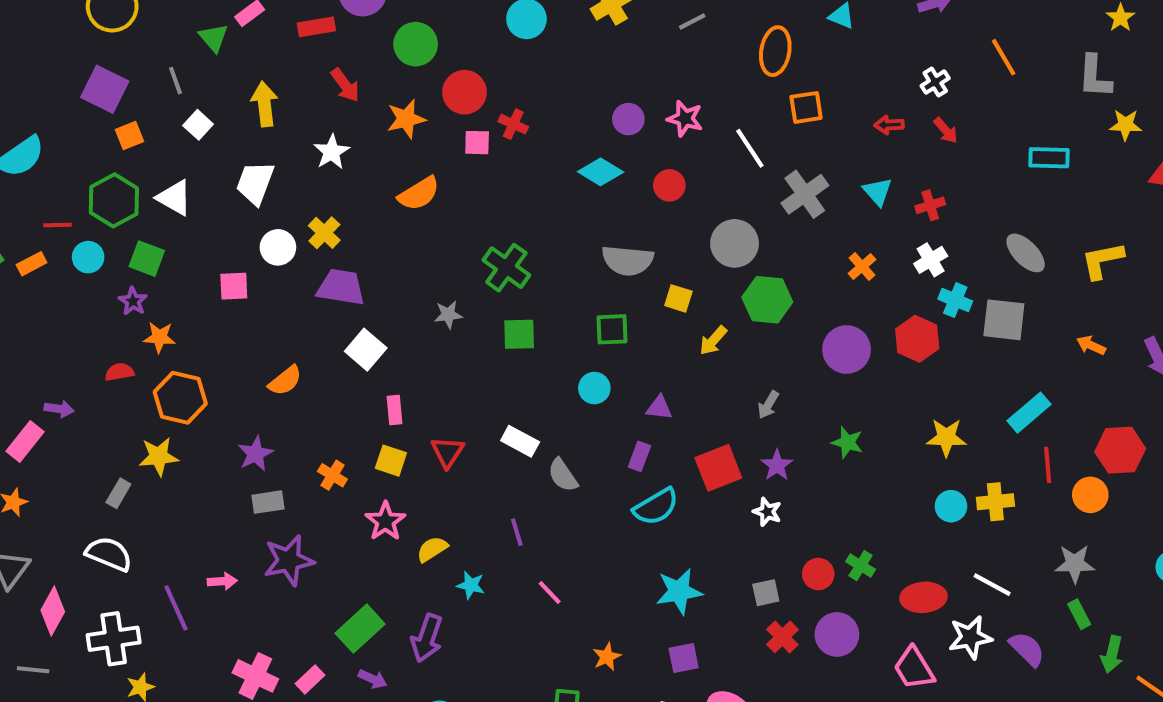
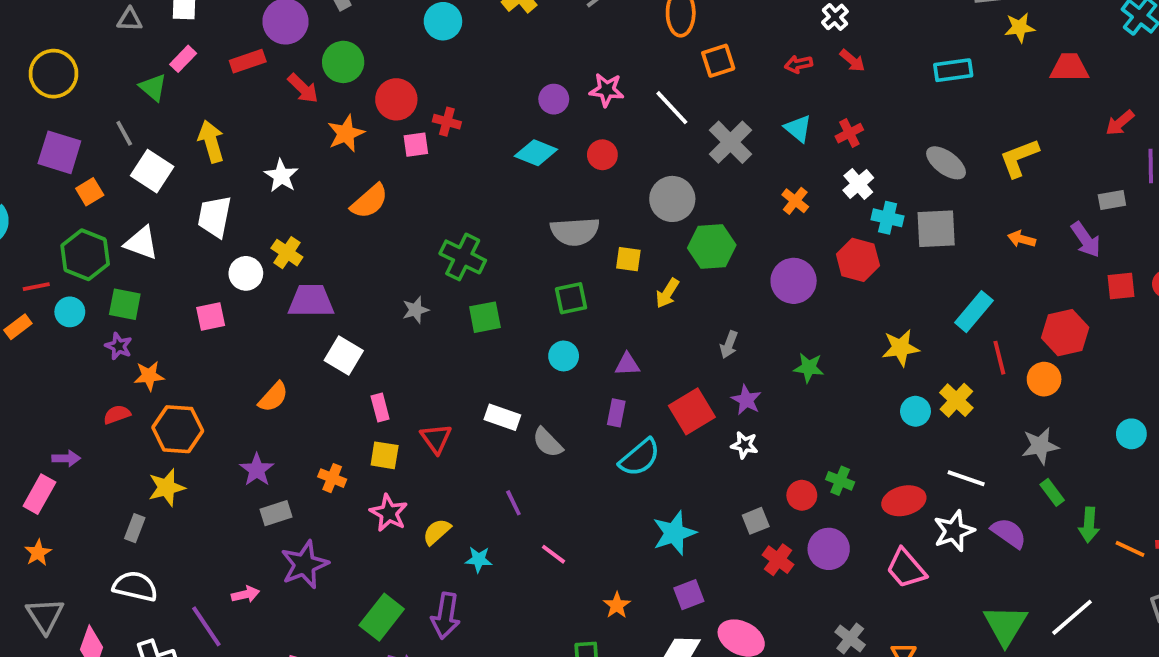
red arrow: (345, 85) -> (303, 88), moved
white square: (198, 125) -> (152, 171), size x1.5
yellow cross: (995, 502) -> (956, 400), turned -32

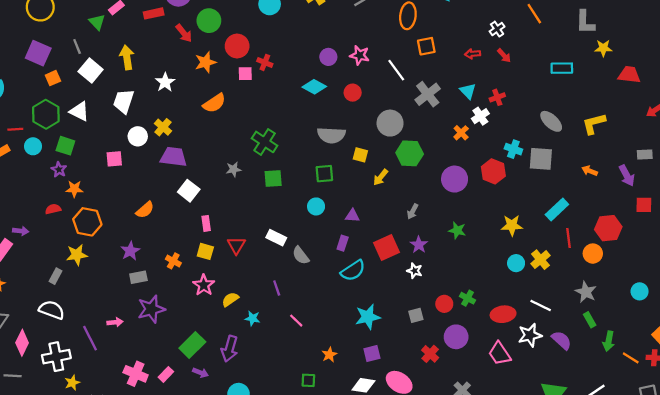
white cross: (858, 184) -> (480, 116), moved
gray star: (1040, 446) -> (586, 292), turned 30
red cross: (778, 560) -> (430, 354), moved

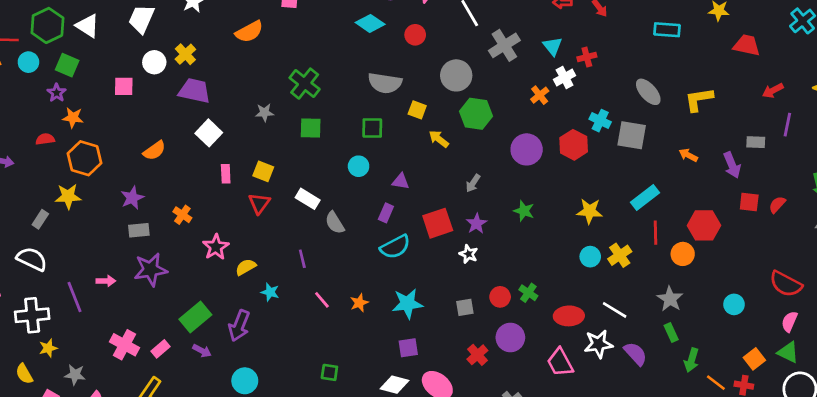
yellow arrow: (381, 177) -> (439, 139), turned 84
yellow square: (205, 251) -> (263, 171), moved
orange star: (329, 355) -> (359, 303), moved

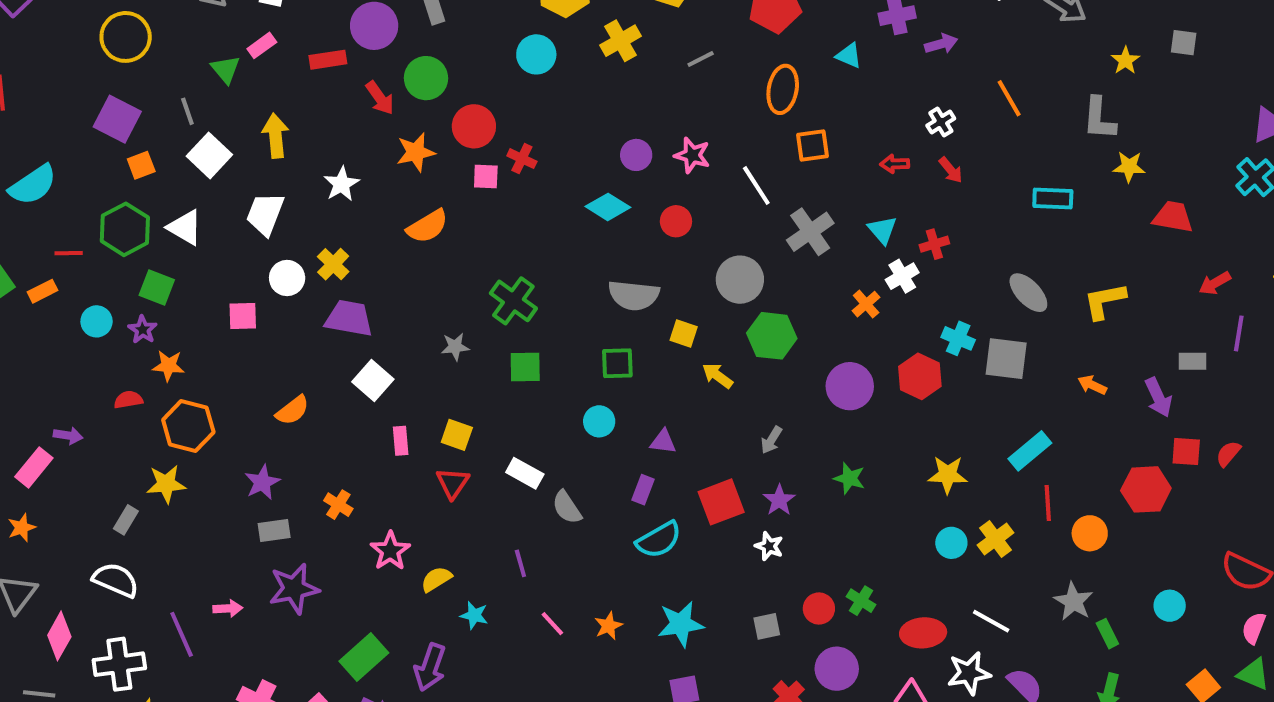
cyan circle: (28, 62) -> (97, 321), moved
red hexagon: (704, 225) -> (1146, 489), moved
green rectangle: (671, 332) -> (1107, 634), moved

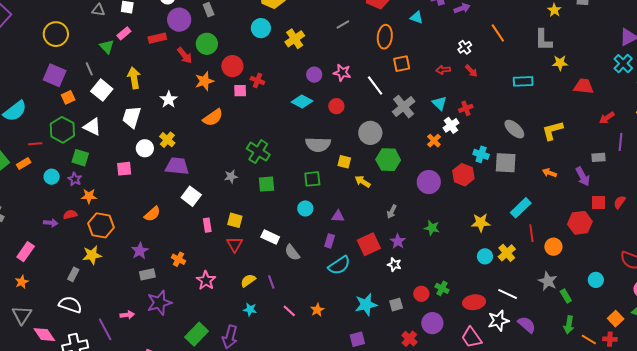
yellow cross: (621, 41) -> (295, 39), moved
purple arrow: (68, 436) -> (51, 223), moved
yellow semicircle: (436, 579) -> (248, 281), moved
cyan star: (681, 624) -> (366, 305), moved
pink diamond: (59, 636) -> (44, 335), turned -60

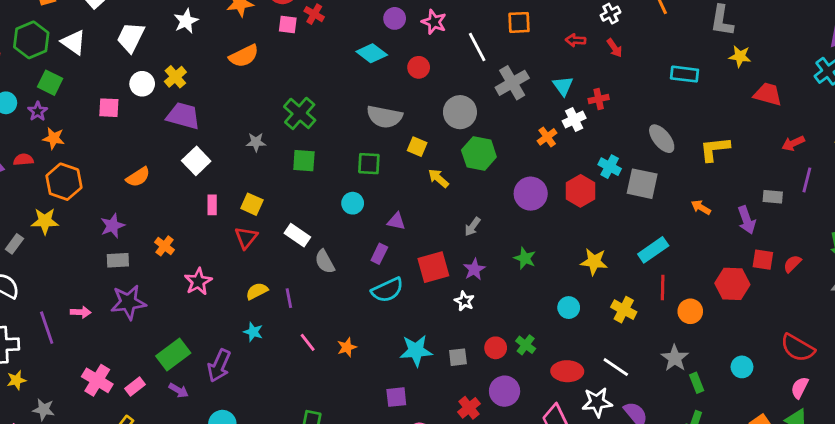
yellow cross: (507, 253) -> (624, 310), turned -30
cyan circle: (485, 256) -> (569, 308), moved

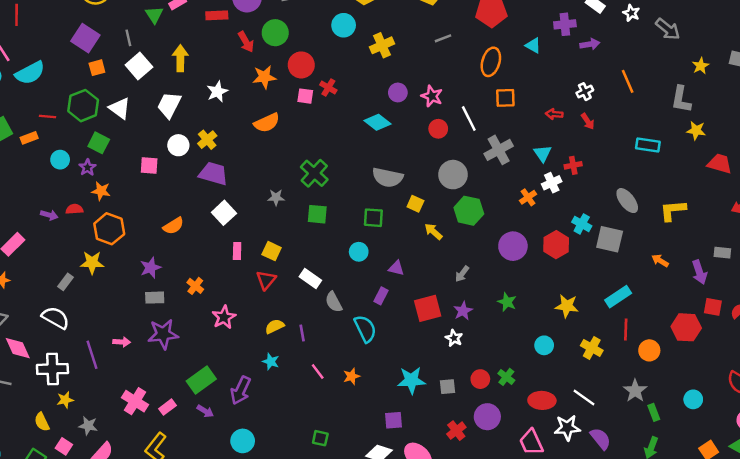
red circle: (419, 67) -> (438, 129), moved
cyan semicircle: (387, 290) -> (365, 329), moved, turned -92

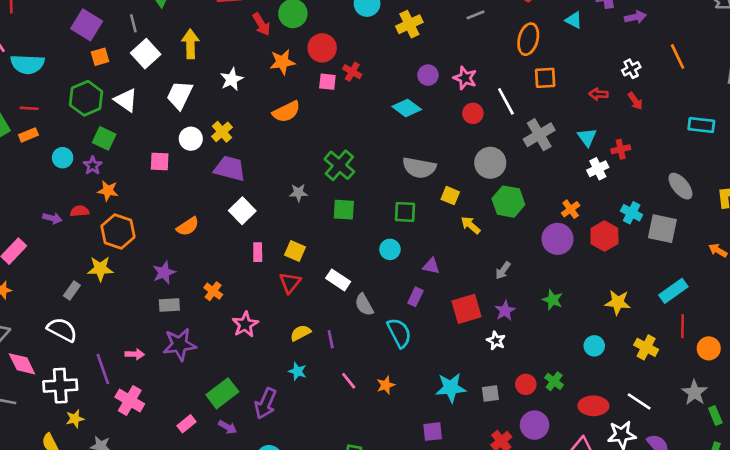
cyan semicircle: (30, 73) -> (27, 64), turned 32
red line: (47, 116) -> (29, 108), moved
orange cross: (528, 197) -> (571, 209), moved
pink cross: (135, 401) -> (130, 400), moved

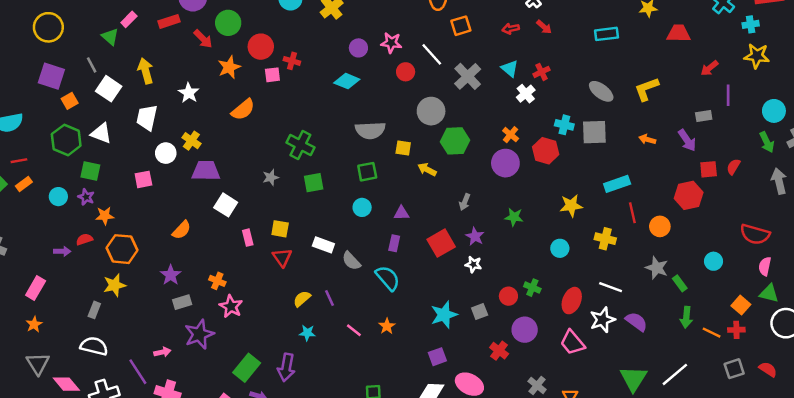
cyan rectangle: (673, 291) -> (617, 184), turned 30
pink star: (245, 324) -> (231, 306), moved
red ellipse: (593, 406) -> (572, 301), turned -55

